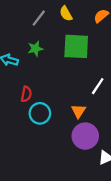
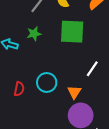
red semicircle: (26, 94) -> (19, 89), moved
cyan circle: (40, 113) -> (47, 82), moved

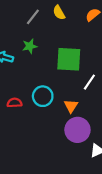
green square: (72, 32) -> (69, 59), moved
red semicircle: (19, 89) -> (14, 103), turned -104

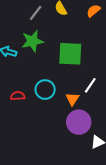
green star: (30, 46) -> (32, 41), size x1.5
white line: (89, 82) -> (90, 85), moved

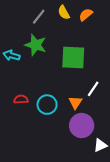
orange semicircle: (93, 11) -> (86, 15), moved
green star: (32, 41) -> (36, 45), turned 30
cyan circle: (45, 90) -> (47, 105), moved

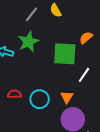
orange semicircle: (86, 15) -> (86, 38), moved
green star: (36, 45) -> (28, 42), turned 30
white line: (93, 89) -> (84, 75), moved

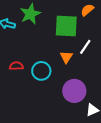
orange triangle: (67, 97) -> (66, 57), moved

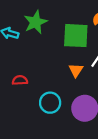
cyan circle: (41, 71) -> (50, 103), moved

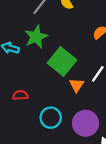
green square: (76, 36) -> (62, 62), moved, turned 36

